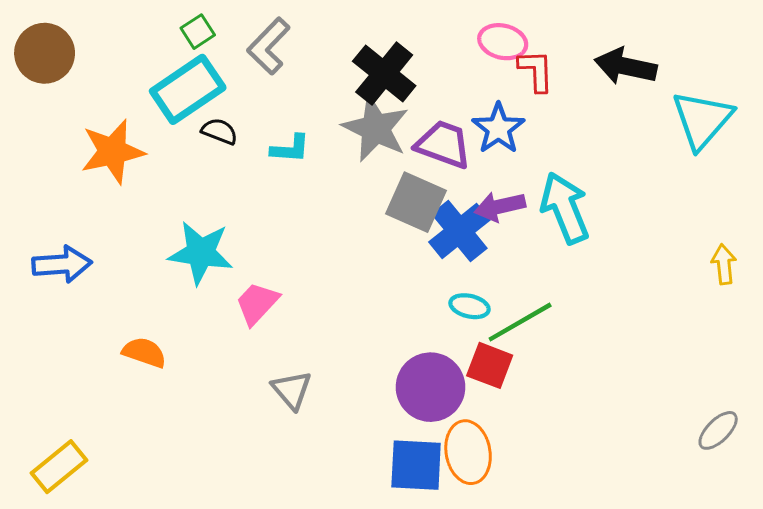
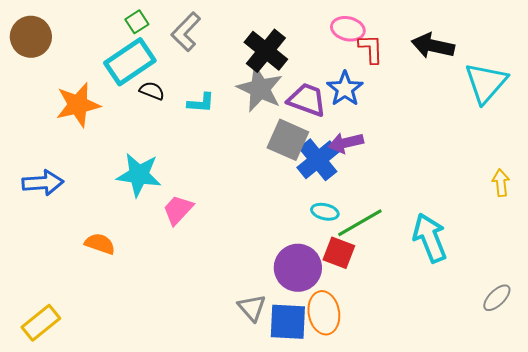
cyan arrow: (565, 208) -> (430, 238), moved
gray triangle: (292, 390) -> (252, 308), moved

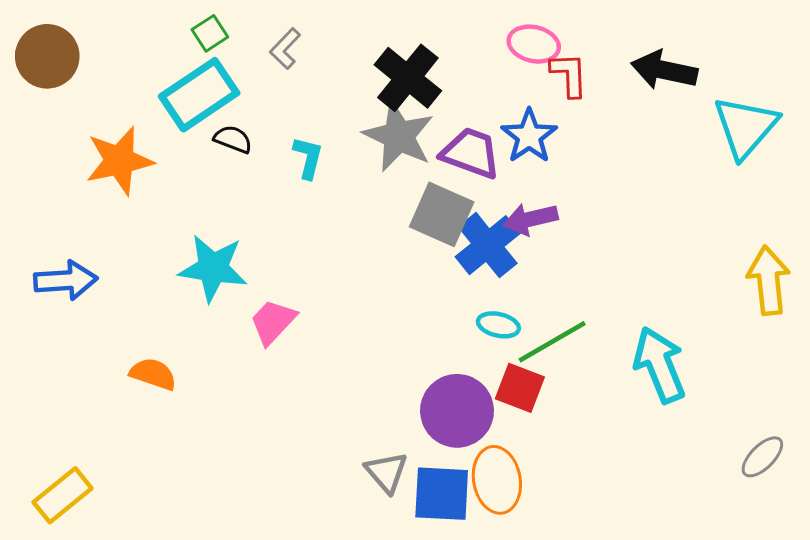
gray L-shape: (186, 32) -> (285, 49), size x0.7
cyan L-shape: (201, 103) -> (308, 158), turned -80
yellow arrow: (501, 183) -> (769, 280), size x1.6

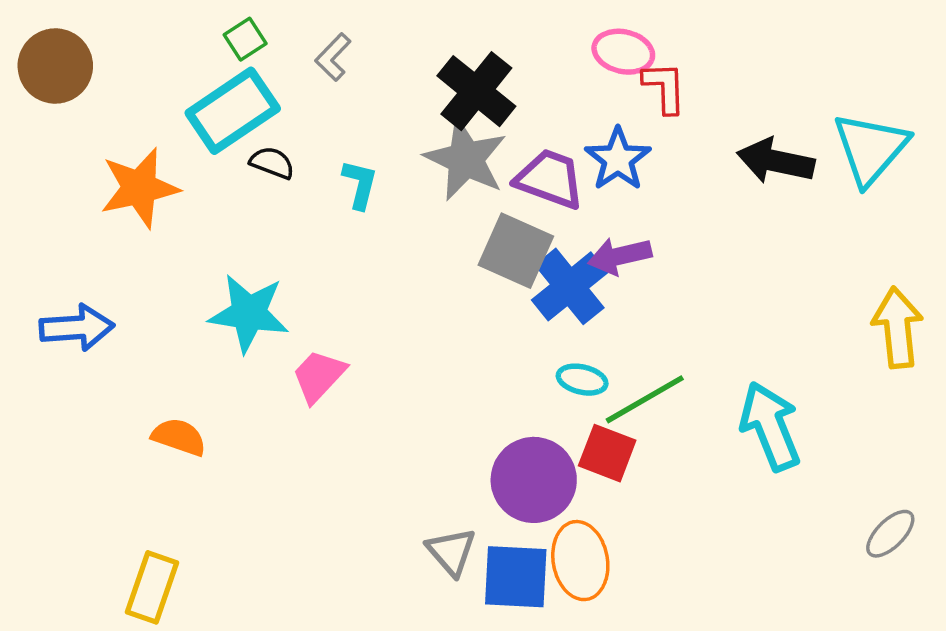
black arrow: (664, 70) -> (776, 161), moved
yellow rectangle: (63, 495) -> (152, 587), moved, turned -32

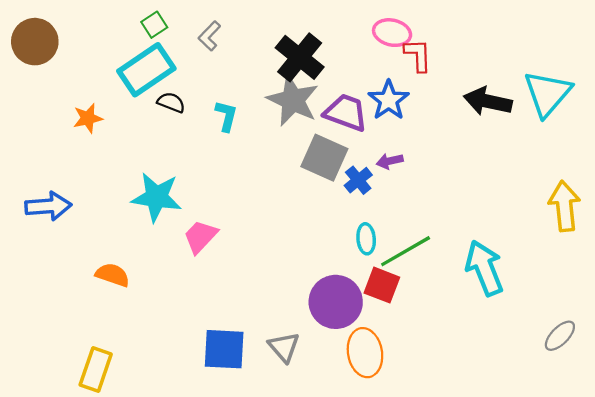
orange star: (139, 188) -> (88, 118), size x0.6
purple arrow: (620, 256) -> (390, 161), size x0.7
blue cross: (570, 286) -> (358, 180), size x0.6
cyan ellipse: (582, 380) -> (366, 239), turned 72
blue square: (516, 577) -> (224, 349), moved

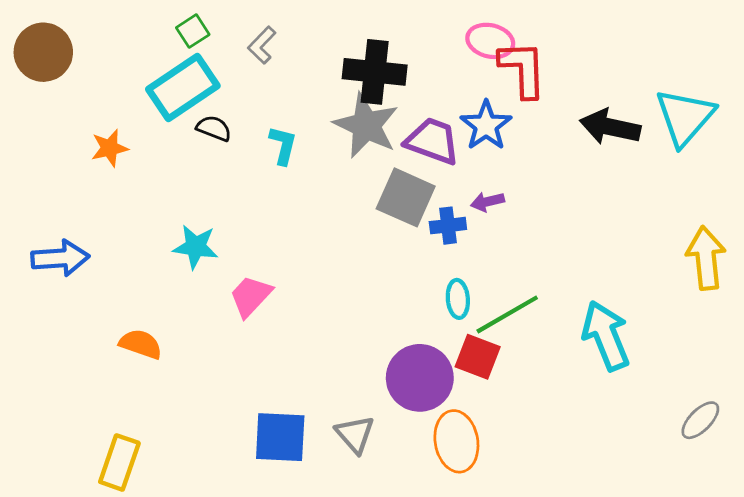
red L-shape: (418, 55) -> (523, 69), size x1.4
black cross: (300, 57) -> (375, 72), turned -33
blue cross: (358, 180) -> (448, 226), turned 32
cyan star: (157, 197) -> (196, 247), size x0.7

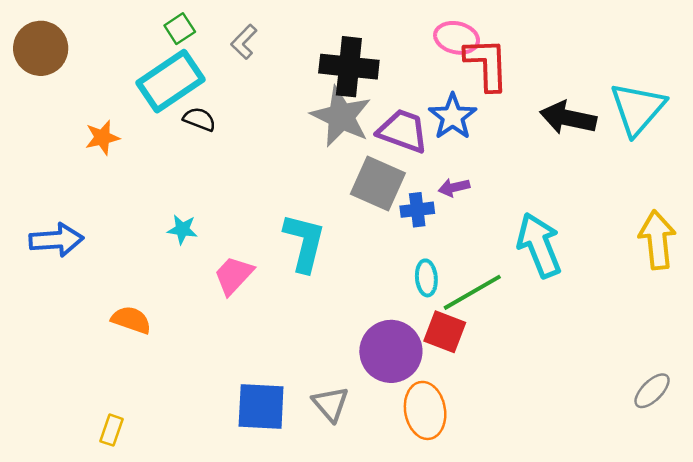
cyan L-shape: (283, 145) -> (304, 242), moved, size x1.6
cyan star: (196, 247) -> (182, 229), size x0.7
cyan arrow: (606, 336) -> (539, 245), moved
yellow rectangle: (119, 462) -> (111, 430), size x0.6

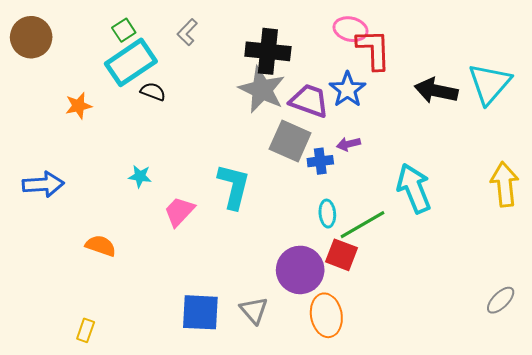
green square: (180, 29) -> (124, 30), moved

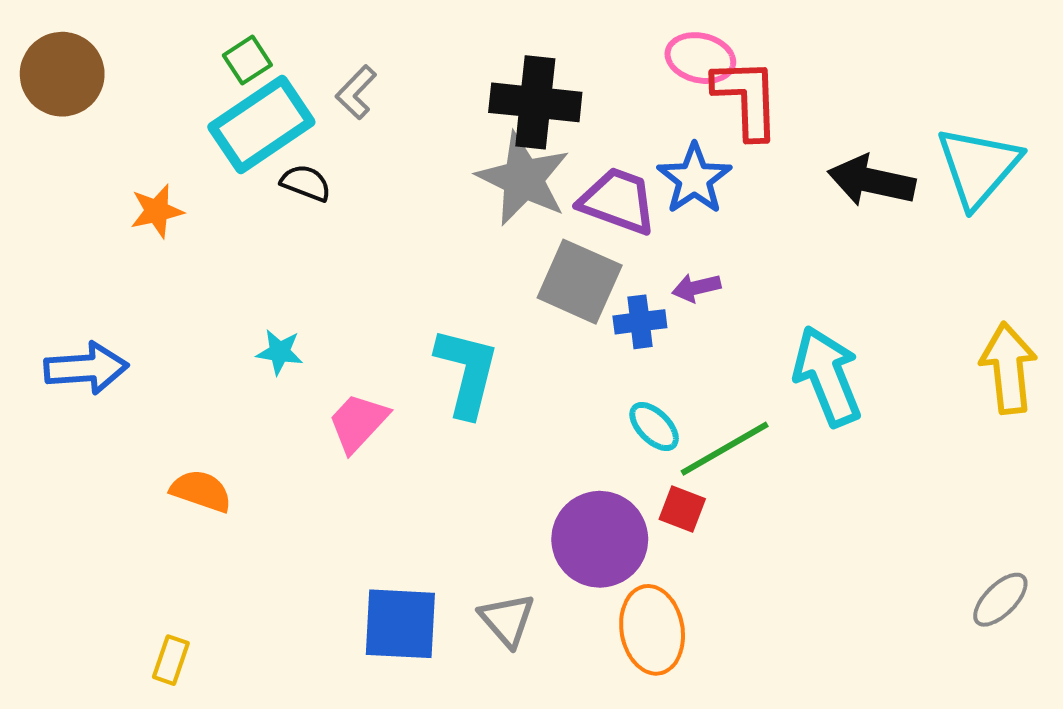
gray L-shape: (187, 32) -> (356, 92), moved
cyan ellipse: (327, 214) -> (654, 426), turned -40
red square: (341, 255) -> (682, 509), size x0.7

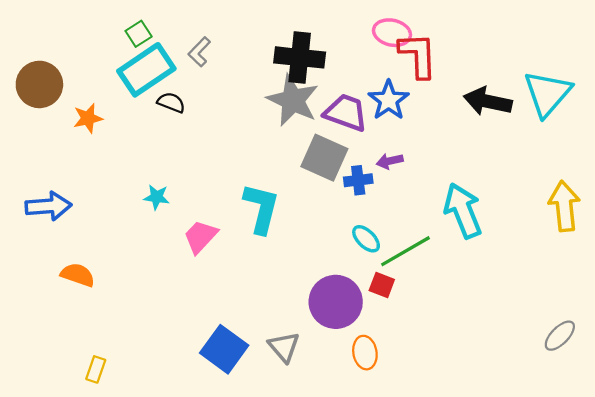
brown circle: (62, 74) -> (39, 84), moved
orange semicircle: (201, 491) -> (78, 275), moved
blue square: (400, 624) -> (224, 349), turned 33
orange ellipse: (652, 630) -> (365, 353), size x0.7

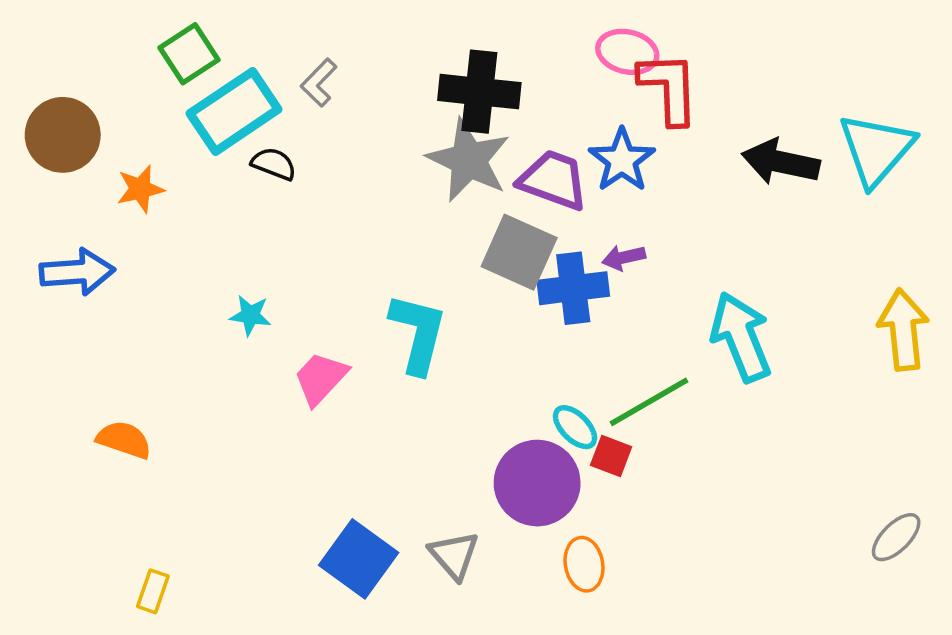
green square: (139, 34) -> (189, 54), moved, size x1.4
blue cross: (358, 180) -> (573, 288), size x1.5
blue arrow: (48, 206) -> (77, 272), moved
cyan ellipse: (366, 239) -> (575, 427), moved

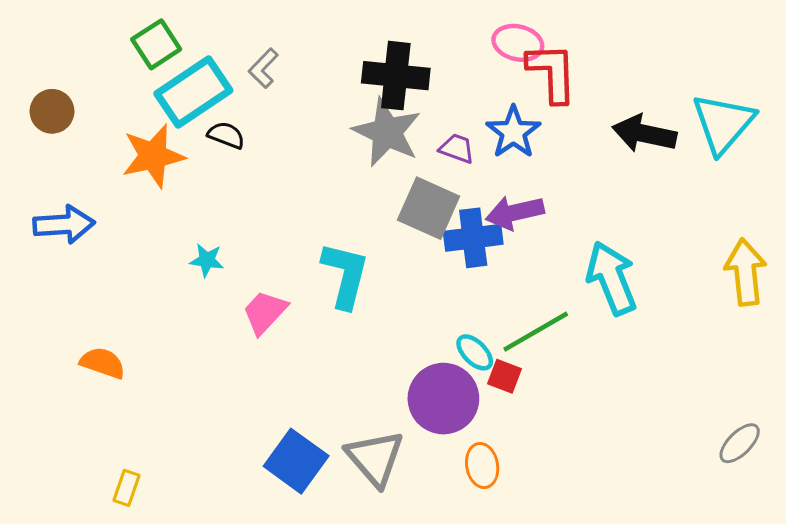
brown circle: (63, 135) -> (52, 111), size x0.7
purple trapezoid: (553, 180) -> (457, 149), size x0.6
orange star: (140, 189) -> (153, 156), moved, size x1.6
purple arrow: (624, 258) -> (515, 213), size x1.6
gray triangle: (454, 555) -> (375, 458), size x1.4

